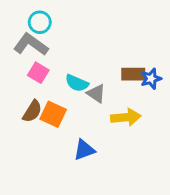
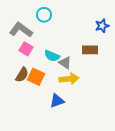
cyan circle: (40, 22) -> (44, 15), moved
blue star: (151, 79) -> (102, 26), moved
yellow arrow: (126, 117) -> (69, 79), moved

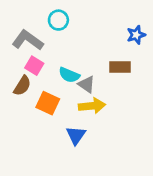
brown semicircle: (22, 75) -> (22, 86), moved
blue triangle: (57, 101) -> (76, 135), turned -35

